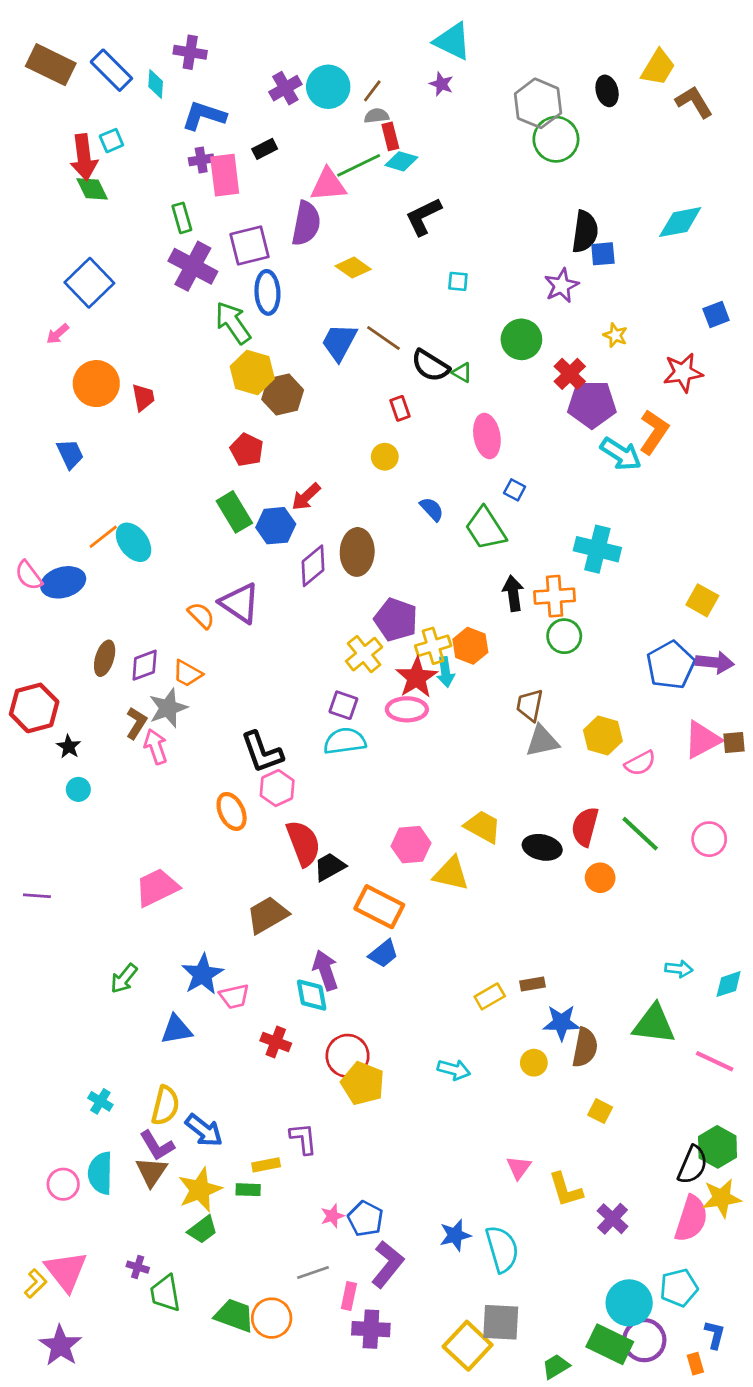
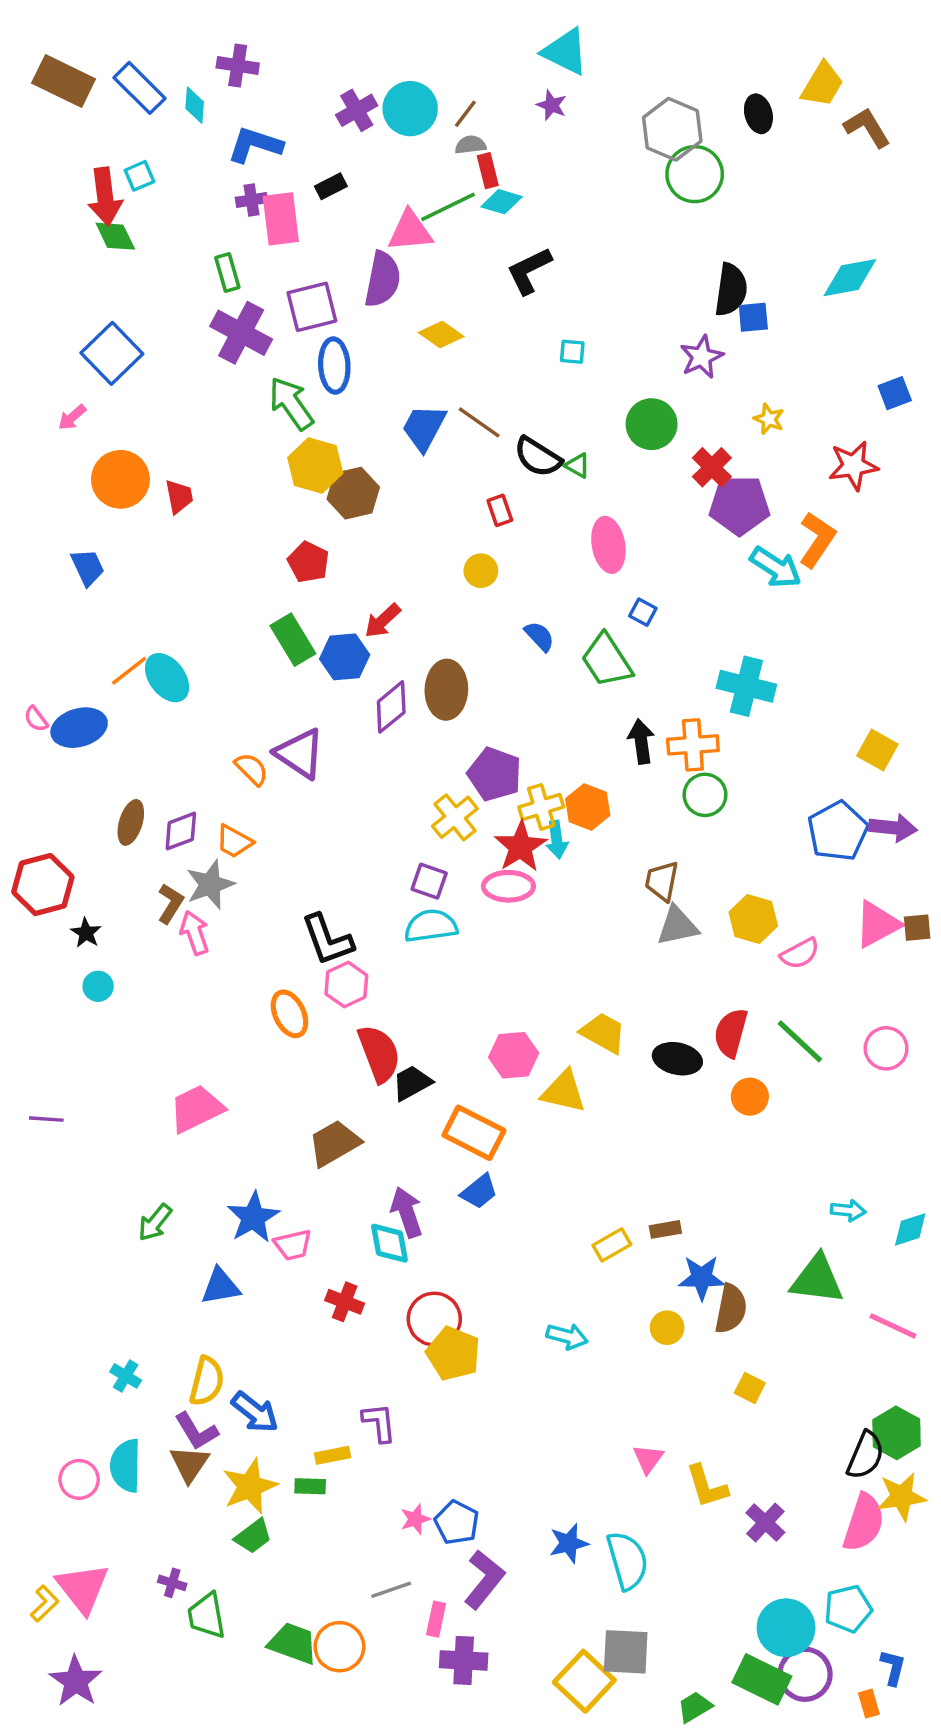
pink semicircle: (29, 575) -> (36, 719), size x0.7

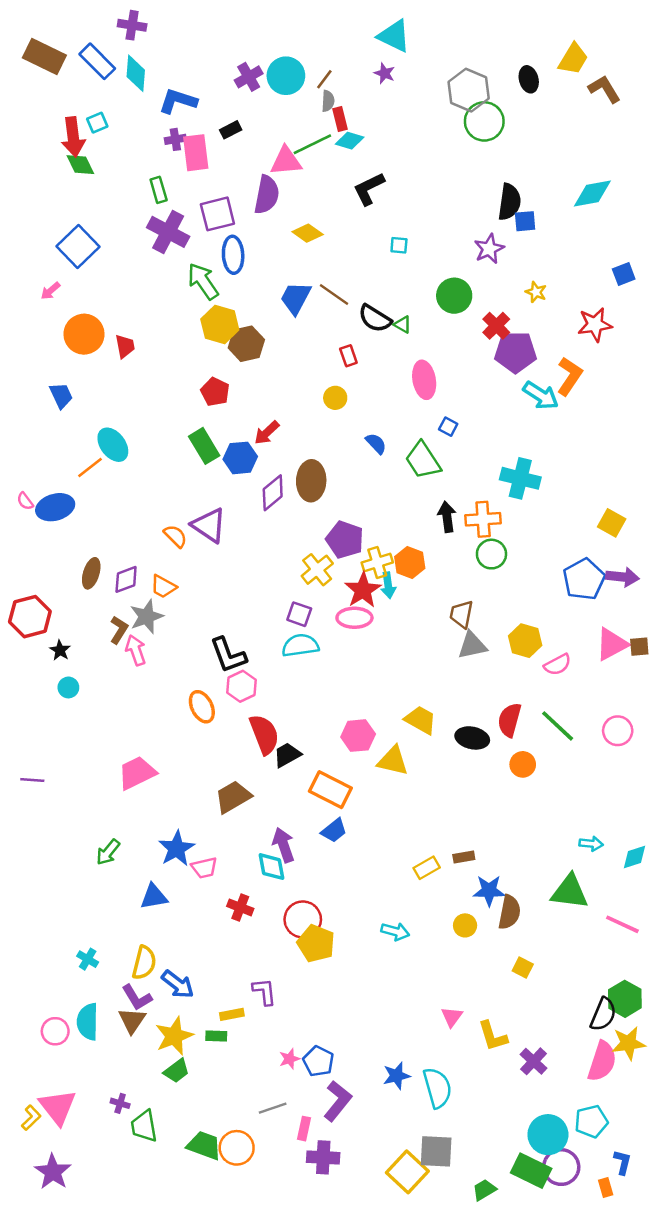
purple cross: (238, 65) -> (132, 25), moved
cyan diamond: (195, 105) -> (136, 73), size x1.4
gray semicircle: (470, 145) -> (328, 101), turned 100
cyan ellipse: (167, 678) -> (113, 445), moved

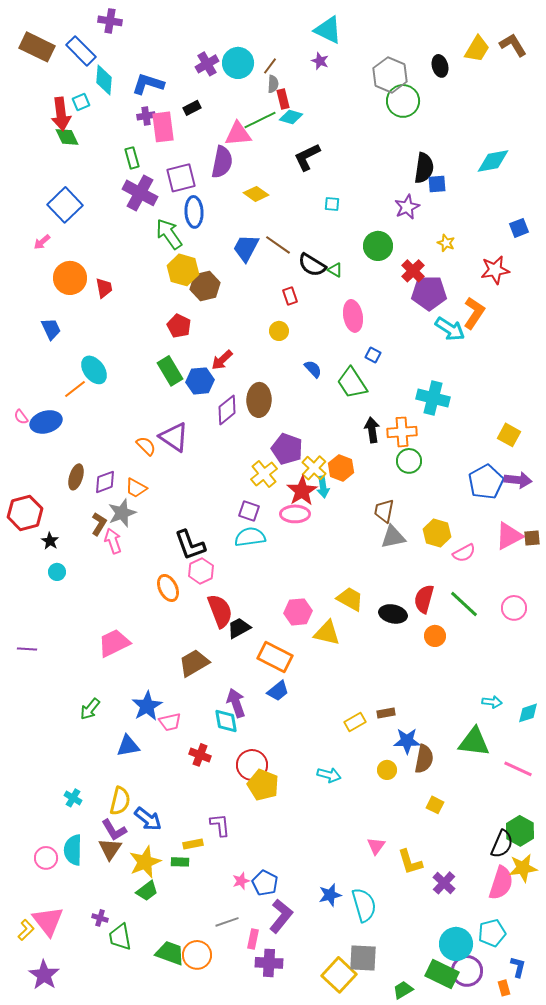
cyan diamond: (136, 73) -> (104, 80), moved
brown L-shape: (604, 89) -> (513, 45), moved
yellow cross: (377, 562) -> (314, 468), turned -30

